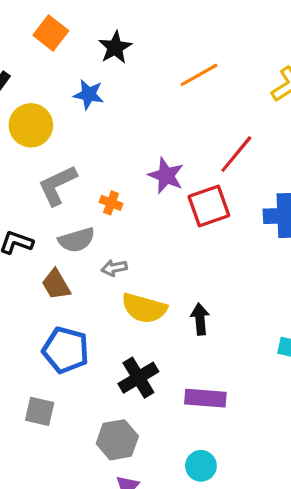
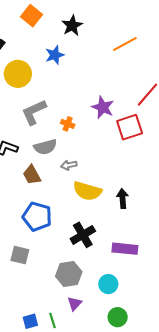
blue star: (89, 94) -> (55, 55), turned -30
cyan circle: (201, 466) -> (108, 284), moved

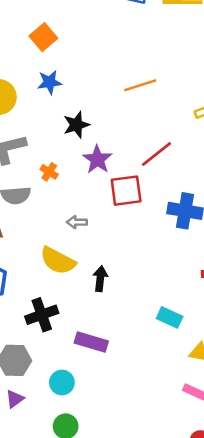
orange square: (32, 16) -> (43, 37), moved
black star: (72, 26) -> (76, 125), moved
gray arrow: (69, 165) -> (77, 222), moved

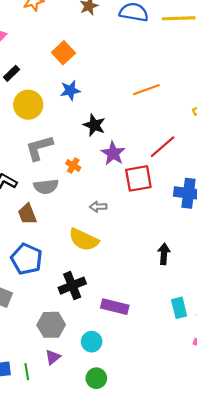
black star: (76, 125) -> (94, 125), turned -30
black arrow: (100, 279) -> (164, 254), moved
cyan rectangle: (170, 317) -> (179, 308), moved, turned 54

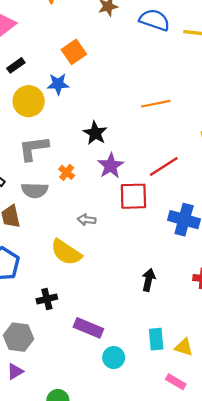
blue star: (70, 90) -> (58, 84), moved
black cross: (72, 286) -> (47, 299), size x0.7
cyan circle: (92, 342) -> (114, 358), moved

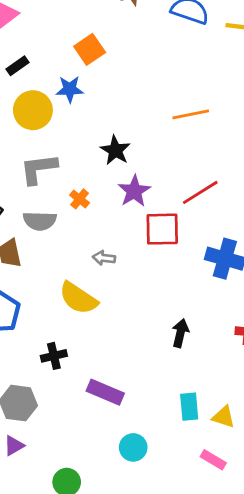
cyan circle: (114, 358) -> (133, 447), moved

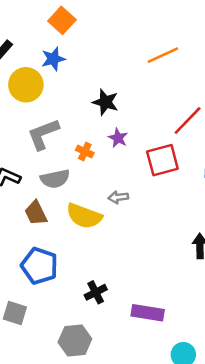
purple star: (134, 191) -> (118, 138), moved, size x0.7
yellow semicircle: (78, 298) -> (84, 216), moved

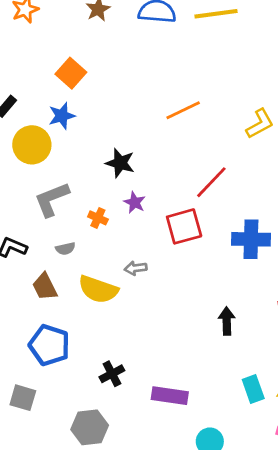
gray semicircle: (55, 179) -> (65, 249), size x0.6

